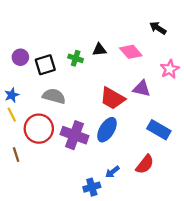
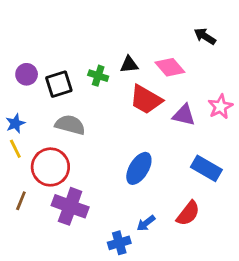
pink star: (170, 69) -> (220, 107), moved
red trapezoid: (112, 98) -> (146, 100), moved
purple cross: (75, 135) -> (70, 206), moved
brown line: (16, 155) -> (21, 201), turned 40

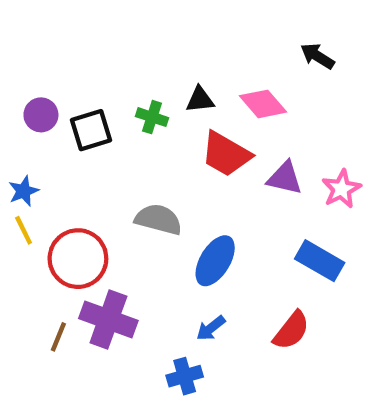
pink star: (220, 107) -> (341, 189), moved
gray semicircle: (70, 125) -> (159, 219), moved
brown line: (21, 201) -> (58, 337), moved
blue arrow: (146, 223) -> (211, 328), moved

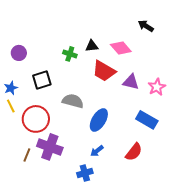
black square: (91, 130) -> (42, 80), moved

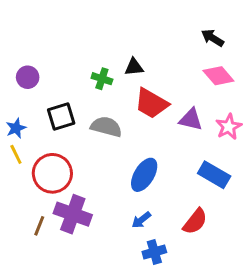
pink diamond: (121, 48) -> (218, 76), moved
gray semicircle: (73, 101) -> (106, 127), moved
blue cross: (85, 173) -> (154, 252), moved

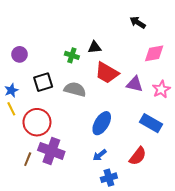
black arrow: (213, 38) -> (138, 23), moved
pink diamond: (218, 76) -> (154, 53), turned -60

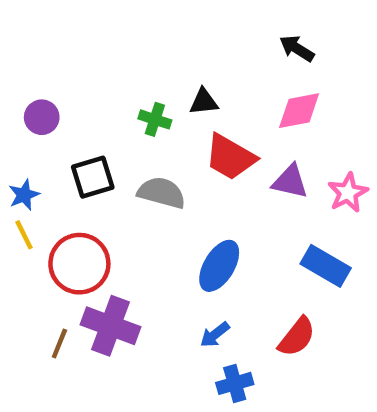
pink diamond: (154, 53) -> (299, 111), moved

